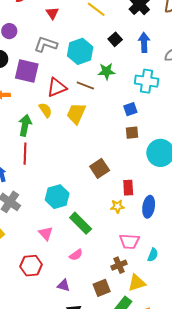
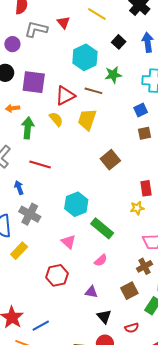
red triangle: (52, 13) -> (63, 22), moved
gray L-shape: (46, 44) -> (36, 29), moved
green arrow: (25, 125) -> (28, 128), moved
red line: (25, 154) -> (40, 164), turned -70
brown square: (100, 168) -> (110, 160), moved

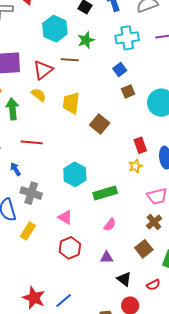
yellow trapezoid: (87, 120) -> (71, 103), moved
green rectangle: (102, 228) -> (105, 193), turned -45
pink triangle: (69, 242) -> (65, 217), moved

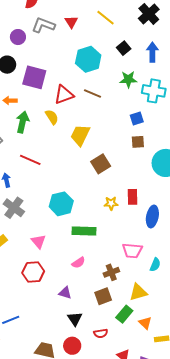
green star: (86, 40) -> (128, 79), moved
yellow star: (135, 166) -> (111, 203), moved
brown cross: (154, 222) -> (111, 272), moved

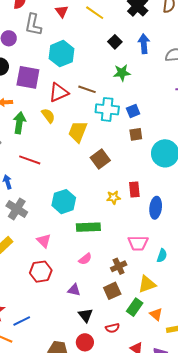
red triangle: (71, 22) -> (62, 11), moved
gray L-shape: (43, 25) -> (33, 25), turned -95
cyan hexagon: (88, 59) -> (61, 54), moved
cyan cross: (154, 91) -> (107, 109), moved

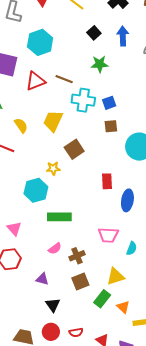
yellow semicircle: (48, 116) -> (21, 125), moved
yellow star: (113, 197) -> (53, 168), moved
brown cross: (119, 266) -> (77, 256), moved
red semicircle: (112, 328) -> (76, 332), moved

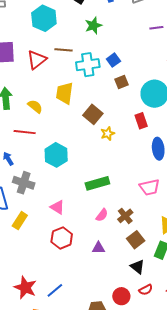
cyan hexagon: (40, 42) -> (44, 18), moved
yellow star: (53, 168) -> (108, 134), moved
red rectangle: (107, 181) -> (141, 121), moved
cyan hexagon: (36, 190) -> (56, 155), moved
black triangle: (53, 305) -> (137, 267), moved

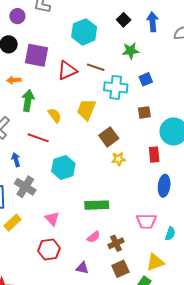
blue square: (113, 60) -> (146, 79), moved

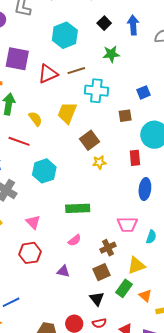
brown line: (96, 67) -> (76, 71), turned -36
blue square: (146, 79) -> (144, 92), moved
brown cross: (116, 243) -> (108, 248), moved

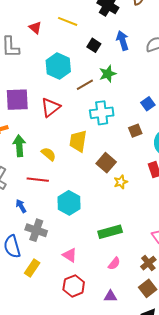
brown line: (76, 71) -> (85, 85), moved

